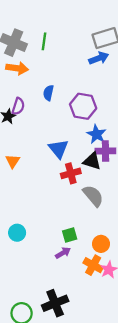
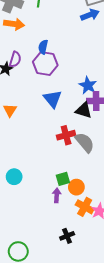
purple hexagon: (83, 106) -> (45, 64), moved
red cross: (71, 173) -> (66, 135), moved
orange circle: (101, 244) -> (76, 187), moved
purple arrow: (63, 253) -> (57, 195), turned -56
black cross: (55, 303) -> (67, 236), moved, size x0.6

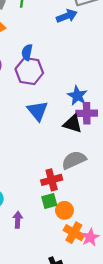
blue arrow: (90, 15) -> (67, 16), moved
red cross: (66, 135) -> (52, 180), moved
gray semicircle: (85, 142) -> (74, 160), turned -75
purple arrow: (57, 195) -> (18, 220), moved

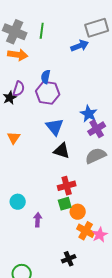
purple cross: (87, 113) -> (97, 129), turned -30
black triangle: (73, 124) -> (62, 151), moved
gray semicircle: (74, 160) -> (96, 156), moved

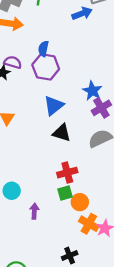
purple semicircle: (19, 89) -> (13, 62), turned -91
blue triangle: (55, 127) -> (54, 106), turned 30

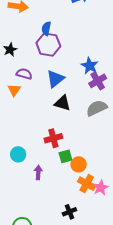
purple semicircle: (13, 62) -> (24, 74), moved
red cross: (67, 173) -> (53, 138), moved

